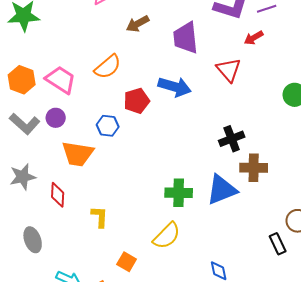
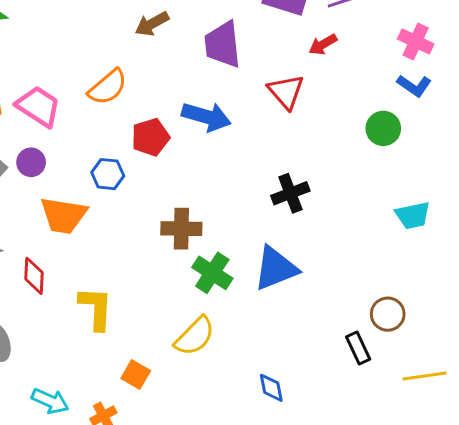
brown cross: (254, 168) -> (181, 229), moved
green cross: (179, 193) -> (212, 273), turned 32
yellow L-shape: (100, 217) -> (96, 308), size x1.4

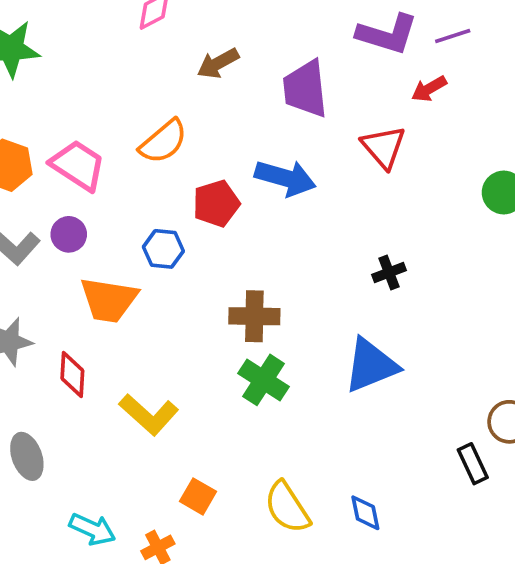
black cross: (290, 193) -> (389, 273), size x0.7
green cross: (212, 273) -> (263, 380), moved
yellow L-shape: (96, 308) -> (149, 415), turned 129
yellow semicircle: (195, 336) -> (287, 507), moved, turned 102

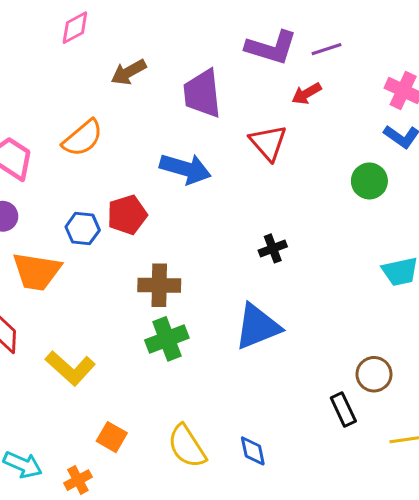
red pentagon: (216, 203) -> (127, 215), moved
green cross: (263, 380) -> (167, 339), turned 36

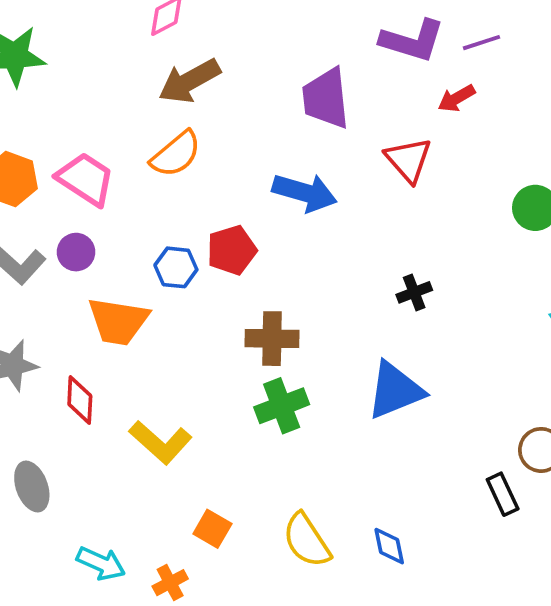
brown arrow: (129, 72) -> (189, 81), moved, size x1.4

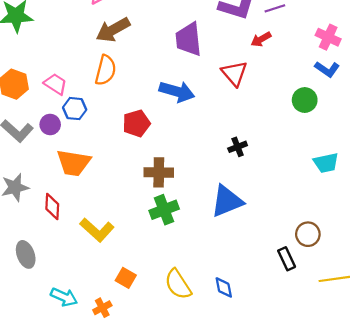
orange semicircle: (176, 154) -> (106, 70), turned -36
pink trapezoid: (86, 179) -> (55, 84), size x0.7
blue hexagon: (176, 267) -> (75, 109), moved

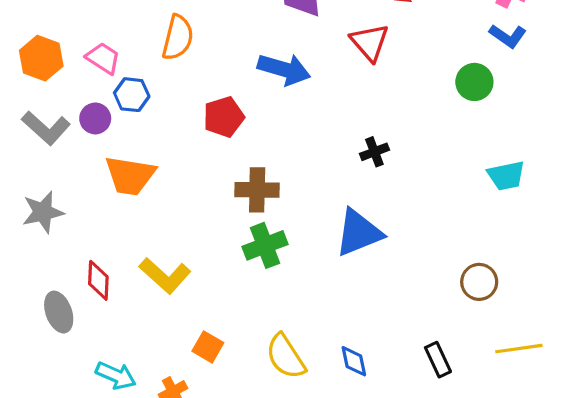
red diamond: (52, 207) -> (98, 280), moved
black rectangle: (287, 259) -> (438, 360), moved

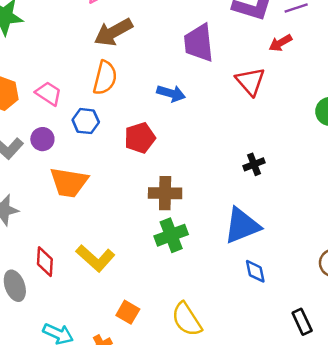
blue arrow: (284, 69) -> (171, 93), moved, size x0.7
blue hexagon: (132, 95) -> (86, 121), moved
blue diamond: (354, 361) -> (255, 271), moved

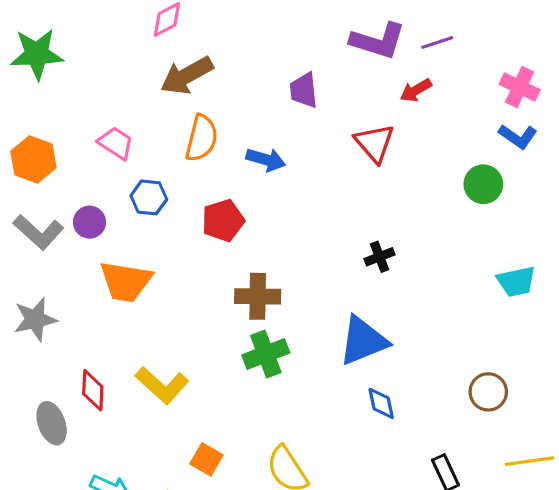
purple trapezoid: (199, 43) -> (304, 90), size x0.7
orange semicircle: (105, 78) -> (202, 138), moved
pink trapezoid: (48, 93) -> (116, 143), moved

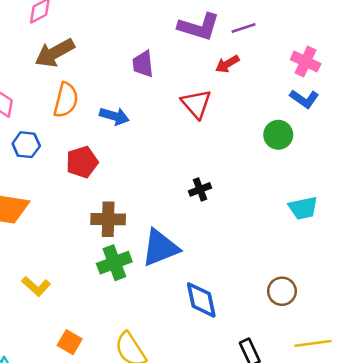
blue triangle: (363, 341) -> (160, 248), moved
yellow L-shape: (162, 385) -> (36, 286), size x0.7
blue diamond: (381, 403) -> (201, 300), size x1.5

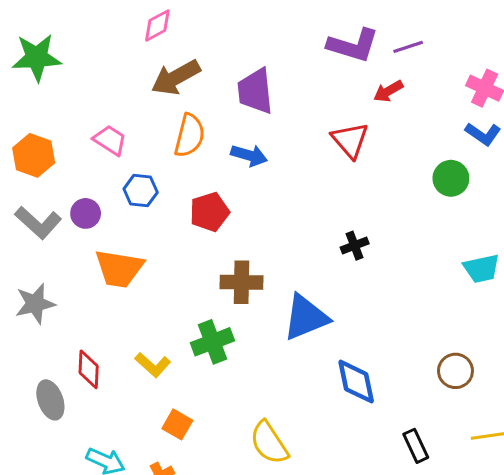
purple trapezoid: (143, 64) -> (255, 91), moved, size x1.4
green cross: (114, 263) -> (212, 342), moved
orange square: (70, 342) -> (177, 424), moved

